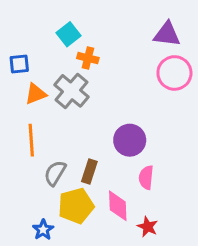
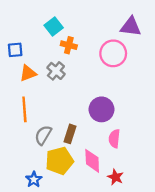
pink circle: (174, 73) -> (113, 53), moved
gray cross: (71, 91) -> (56, 71), size x0.7

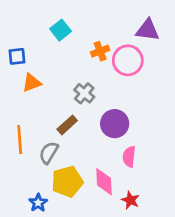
orange cross: (69, 45) -> (100, 51), moved, turned -35
gray cross: (56, 71) -> (84, 93), moved
orange line: (24, 109) -> (20, 139), moved
brown rectangle: (70, 134) -> (67, 125), moved, turned 30

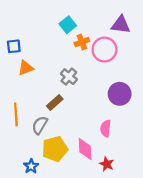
cyan square: (61, 30) -> (68, 25), moved
purple circle: (115, 124) -> (120, 94), moved

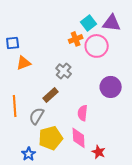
cyan square: (68, 25) -> (89, 23), moved
pink semicircle: (106, 128) -> (83, 113), moved

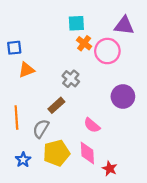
cyan square: (89, 23) -> (76, 23), moved, turned 35
orange cross: (76, 39) -> (84, 43), turned -32
pink semicircle: (83, 113) -> (92, 125), turned -56
blue star: (29, 154) -> (23, 160), moved

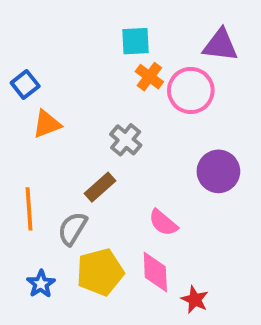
blue square: (14, 48) -> (25, 85), turned -32

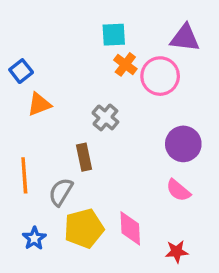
brown rectangle: (100, 187) -> (84, 157), turned -60
pink semicircle: (163, 223) -> (178, 190), moved
red star: (195, 300) -> (177, 252), moved, turned -30

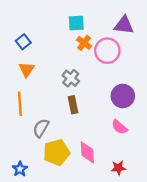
blue square: (21, 71) -> (23, 42), moved
orange triangle: (39, 104) -> (27, 69), turned -35
brown rectangle: (84, 157) -> (73, 105), moved
orange line: (24, 175) -> (20, 104), moved
blue star: (34, 238) -> (20, 169), moved

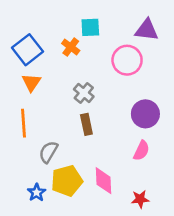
blue square: (23, 42) -> (27, 50), size x1.6
orange cross: (84, 43) -> (71, 47), moved
pink semicircle: (119, 127) -> (141, 151), turned -105
blue star: (20, 169) -> (37, 193), moved

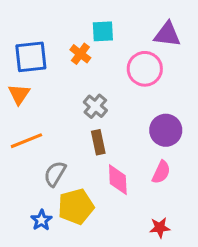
blue square: (27, 50) -> (31, 57), turned 32
orange triangle: (31, 82) -> (19, 94), moved
orange line: (24, 123) -> (26, 141), turned 72
pink diamond: (103, 181) -> (118, 180), moved

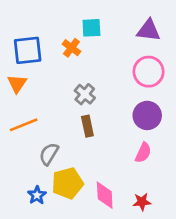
pink circle: (145, 69) -> (149, 72), moved
pink diamond: (118, 180) -> (105, 195), moved

